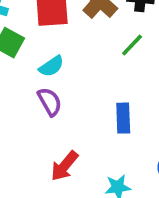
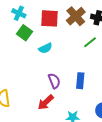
purple semicircle: (50, 102) -> (54, 81), moved

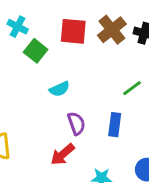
cyan cross: (19, 13) -> (18, 27), moved
green line: (90, 42) -> (132, 88), moved
cyan semicircle: (45, 48) -> (59, 89), moved

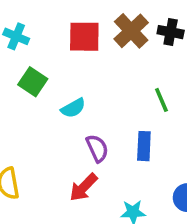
green square: (36, 51) -> (33, 82), moved
green line: (132, 88) -> (161, 100), turned -72

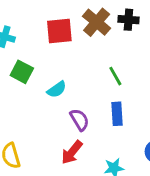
green line: (161, 100) -> (115, 76), moved

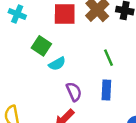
green square: (22, 72) -> (41, 46), moved

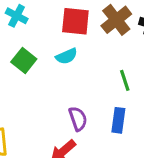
green square: (41, 46) -> (24, 61), moved
cyan semicircle: (57, 64) -> (67, 56), moved

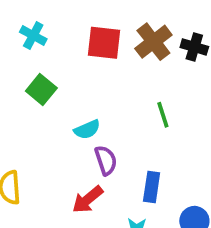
cyan semicircle: (67, 56) -> (87, 130), moved
blue rectangle: (118, 120) -> (152, 187), moved

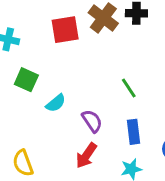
green line: (163, 115) -> (129, 88), moved
cyan semicircle: (87, 130) -> (56, 103), moved

